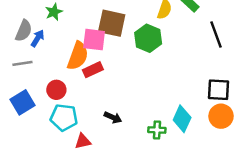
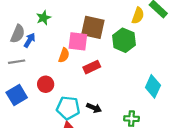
orange semicircle: (78, 56) -> (64, 55), size x0.6
red rectangle: (93, 70) -> (92, 67), moved
cyan pentagon: (64, 117) -> (68, 108), moved
cyan diamond: (182, 119) -> (153, 86), moved

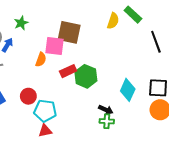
green hexagon: (124, 40) -> (86, 76), moved
red circle: (46, 84) -> (28, 96), moved
black arrow: (94, 108) -> (106, 110), moved

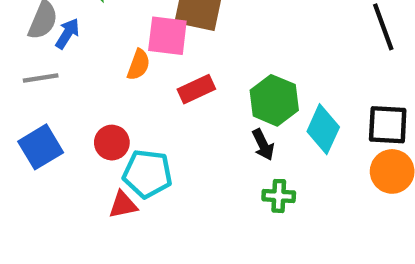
green hexagon: (86, 76) -> (274, 100), moved
black arrow: (106, 110) -> (263, 145), moved, turned 40
red triangle: (45, 131) -> (123, 205), moved

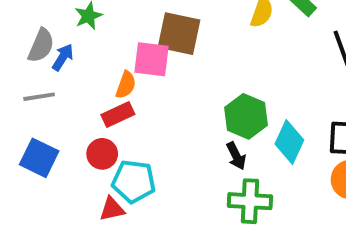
red rectangle: (196, 89) -> (118, 114), moved
blue square: (41, 147) -> (39, 158), turned -33
green cross: (279, 196) -> (250, 201), size x1.5

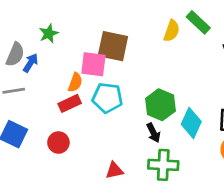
red circle: (102, 154) -> (58, 143), moved
cyan pentagon: (134, 181) -> (107, 98), moved
red triangle: (112, 209) -> (114, 170), moved

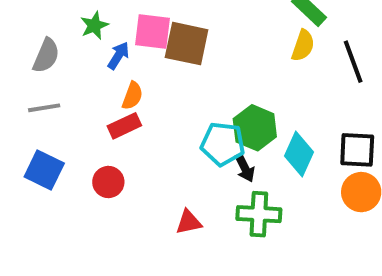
yellow semicircle: (172, 31) -> (303, 46), moved
blue arrow: (31, 63) -> (118, 56), moved
pink square: (93, 64) -> (152, 32), moved
cyan pentagon: (107, 98) -> (223, 144), moved

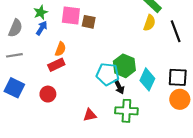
brown square: (187, 44) -> (89, 22), size x0.6
blue arrow: (118, 56) -> (42, 28), moved

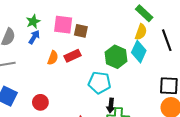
red rectangle: (56, 65) -> (73, 56), moved
green hexagon: (124, 66) -> (116, 57), moved
cyan diamond: (147, 79) -> (139, 52), moved
black arrow: (119, 87) -> (111, 105), moved, turned 32

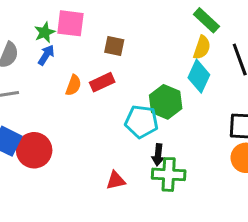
pink square: (63, 25) -> (70, 23), moved
green hexagon: (116, 57) -> (166, 102), moved
red circle: (40, 102) -> (34, 150), moved, size x1.5

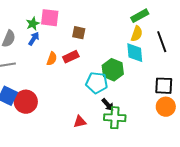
green rectangle: (206, 20) -> (140, 16), turned -72
cyan diamond: (199, 76) -> (135, 53), turned -30
black arrow: (158, 155) -> (108, 105), turned -48

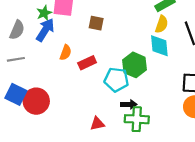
blue arrow: (34, 39) -> (45, 30), size x1.5
red rectangle: (71, 57) -> (87, 63), moved
black arrow: (108, 105) -> (129, 104), turned -48

